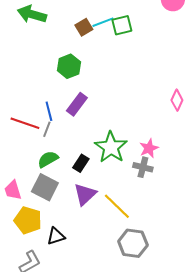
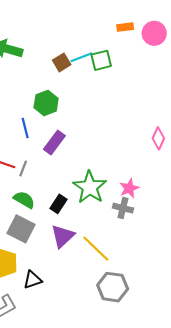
blue line: (49, 111) -> (25, 128), moved
green semicircle: (48, 159) -> (24, 200), turned 60

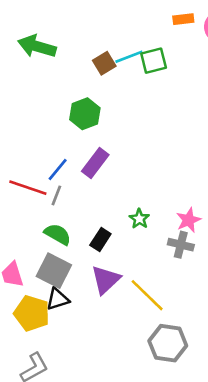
blue line: (25, 128) -> (58, 169), moved, turned 54
green star: (90, 187) -> (139, 219), size x0.5
black triangle: (32, 280) -> (58, 299), moved

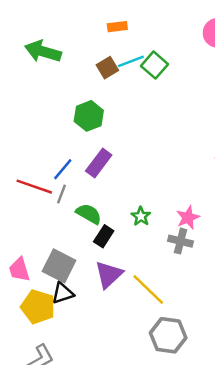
orange rectangle: (183, 19) -> (117, 27), moved
green square: (154, 61) -> (154, 65), turned -35
green semicircle: (58, 234) -> (89, 214), moved

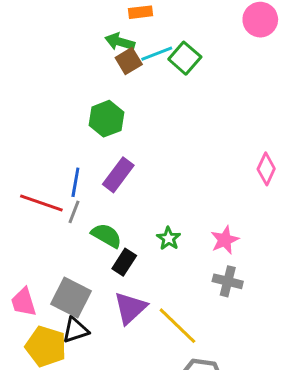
green arrow: (43, 51) -> (120, 42), moved, size x0.7
blue line: (63, 169) -> (75, 182), turned -30
gray cross: (180, 241) -> (228, 281), moved

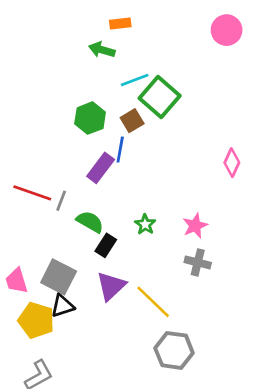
cyan line: (157, 54) -> (135, 80), moved
green square: (185, 58) -> (160, 97), moved, size x1.4
brown square: (129, 61) -> (132, 121), moved
blue line: (75, 182) -> (120, 150), moved

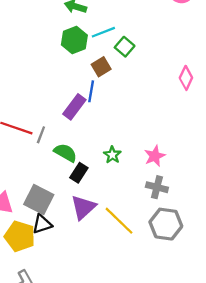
green square: (160, 97) -> (125, 47), size x0.6
green hexagon: (90, 118) -> (74, 40), moved
pink diamond: (232, 163) -> (186, 78), moved
gray hexagon: (174, 350) -> (166, 224), moved

